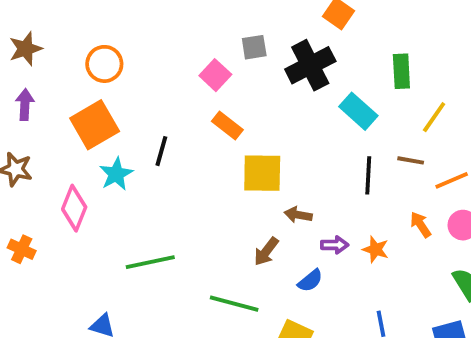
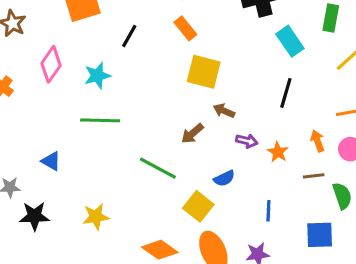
brown line: (411, 160) -> (314, 176), moved, turned -30
cyan star: (116, 174) -> (97, 76), moved
blue semicircle: (310, 281) -> (224, 178), moved

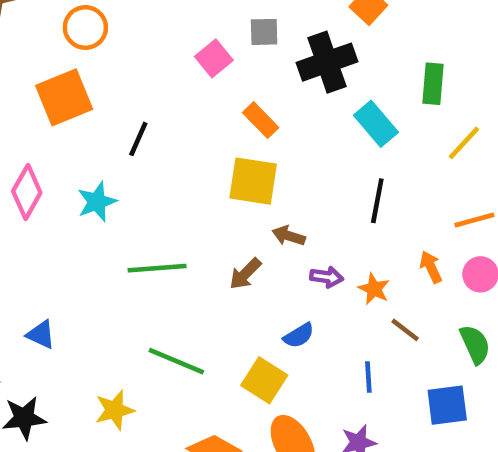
orange rectangle: (185, 28) -> (261, 120), moved
green line: (100, 120) -> (157, 268), moved
green line: (158, 168) -> (176, 361), moved
brown line: (314, 176) -> (405, 330), moved, turned 50

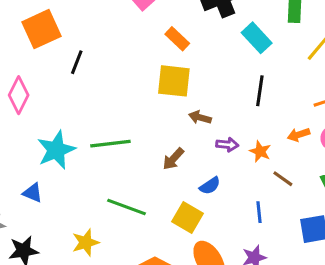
black line: (138, 139) -> (77, 62), moved
cyan star: (97, 202) -> (56, 150), moved, size x1.4
orange arrow: (431, 267) -> (299, 135), turned -80
brown arrow: (245, 274) -> (173, 159), moved

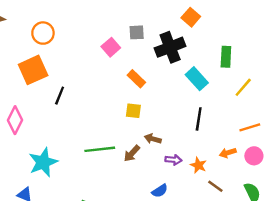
yellow square: (174, 81) -> (133, 111), size x0.6
green line: (110, 144) -> (100, 149), moved
brown arrow: (173, 159) -> (132, 153), moved

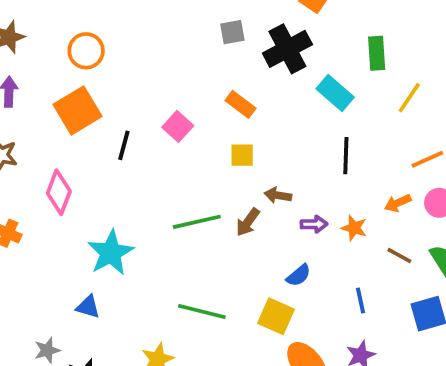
pink square: (111, 47) -> (178, 126), moved
brown line: (215, 186) -> (399, 256), moved

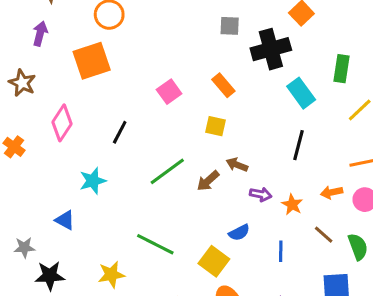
black line: (124, 145) -> (120, 132), moved
green line: (197, 222) -> (167, 171), turned -36
cyan star: (111, 253) -> (93, 181), size x0.7
blue line: (361, 301) -> (281, 251), moved

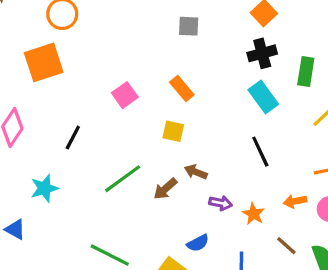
black cross: (271, 49) -> (262, 53), moved, size x0.7
black line: (298, 145) -> (260, 152), turned -40

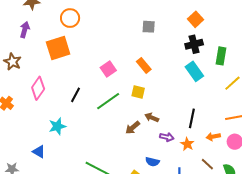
black line: (260, 152) -> (192, 118), moved, turned 36
green line: (123, 179) -> (108, 101), moved
blue semicircle: (198, 243) -> (152, 162), turned 40

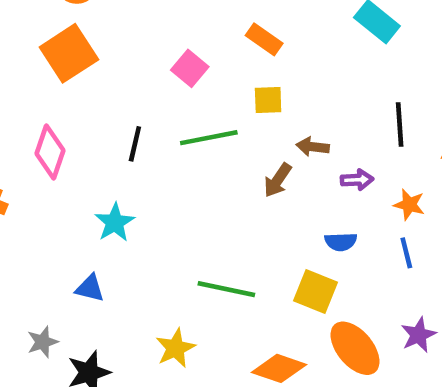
green line: (108, 101) -> (209, 138), turned 40
orange star: (187, 144) -> (409, 205), moved

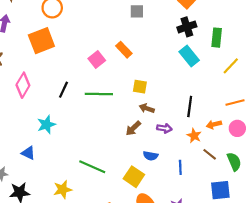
orange rectangle: (264, 39) -> (124, 50), moved
yellow square: (268, 100) -> (140, 87), moved
brown arrow: (278, 180) -> (133, 128), moved
orange star: (409, 205) -> (194, 136), moved

